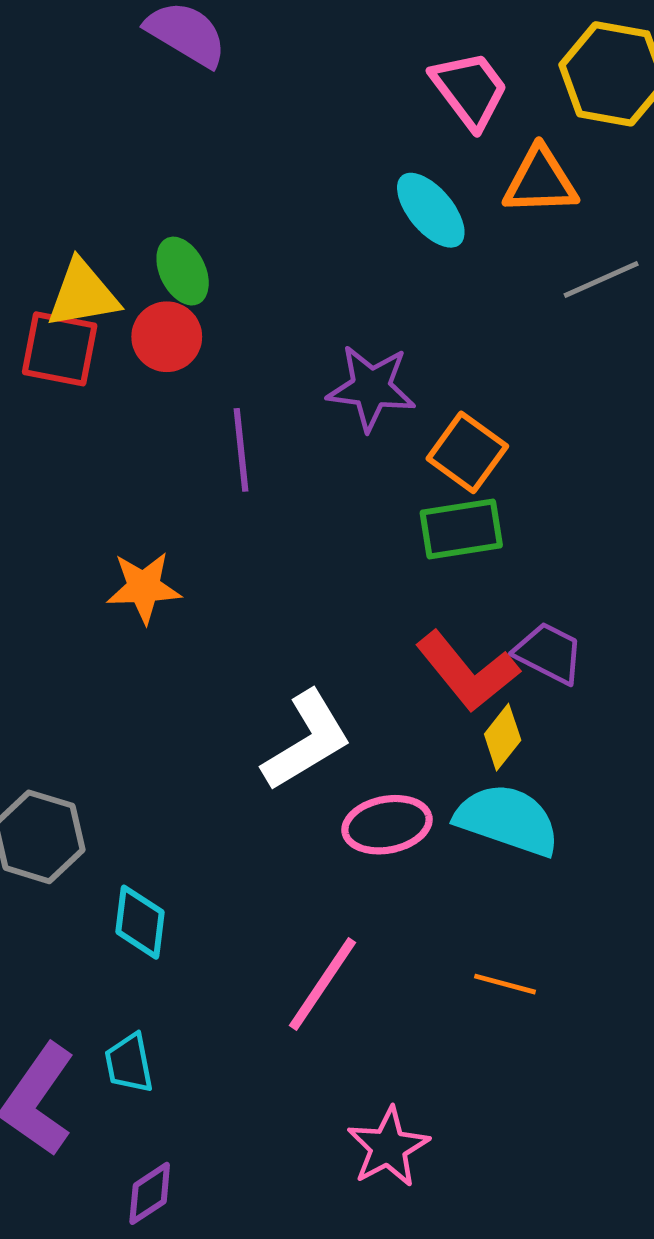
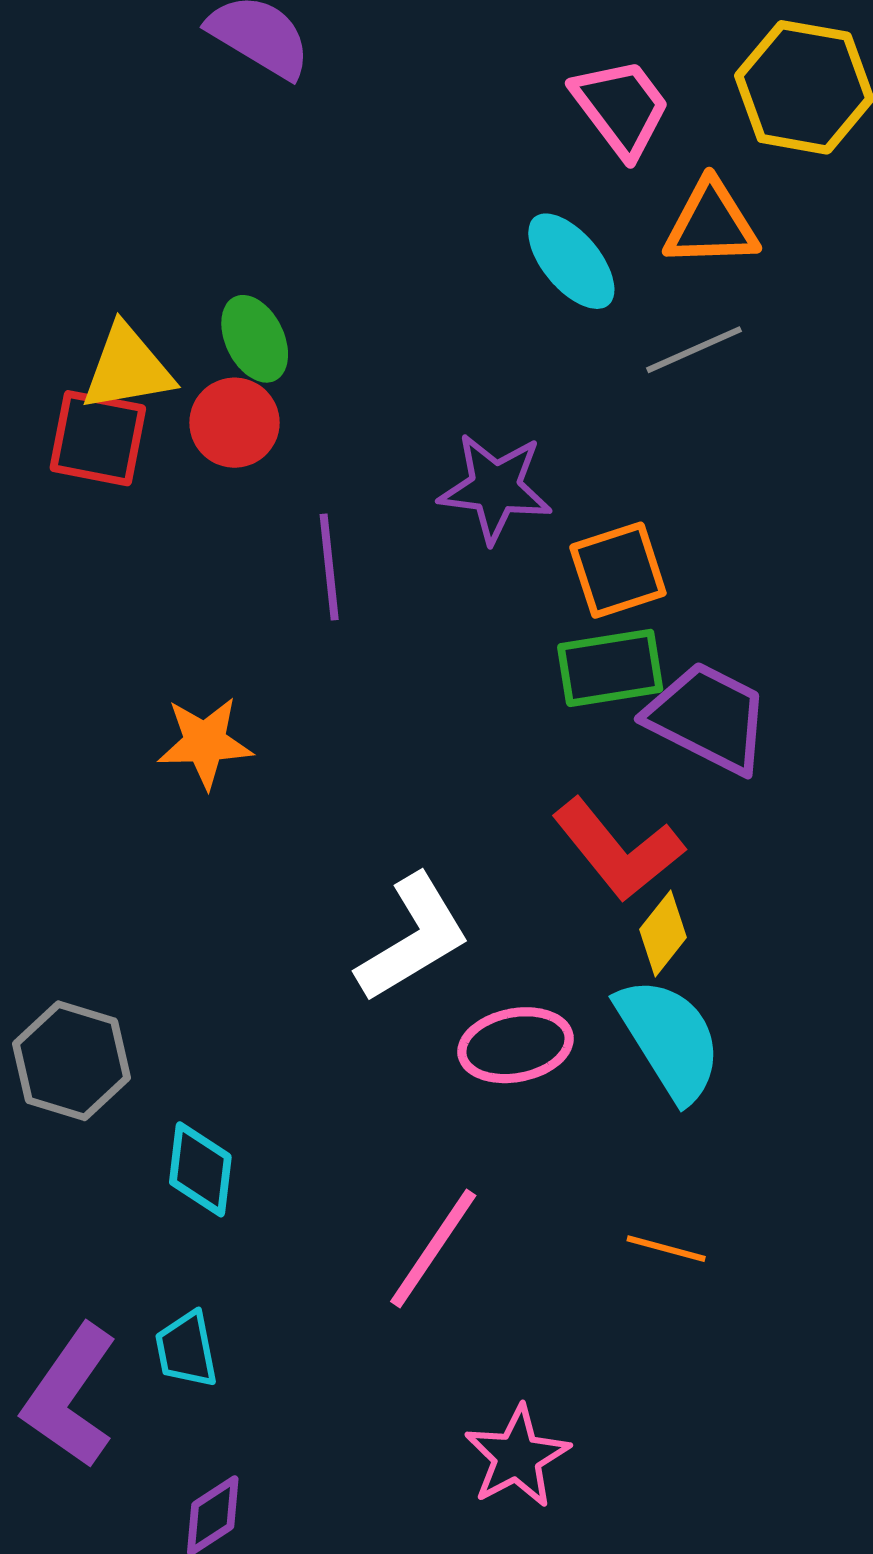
gray line: (601, 280) -> (694, 350), moved
orange square: (467, 452) -> (618, 570), turned 36
purple trapezoid: (549, 653) -> (708, 718), moved, size x1.4
cyan semicircle: (507, 820) -> (669, 1039), turned 39

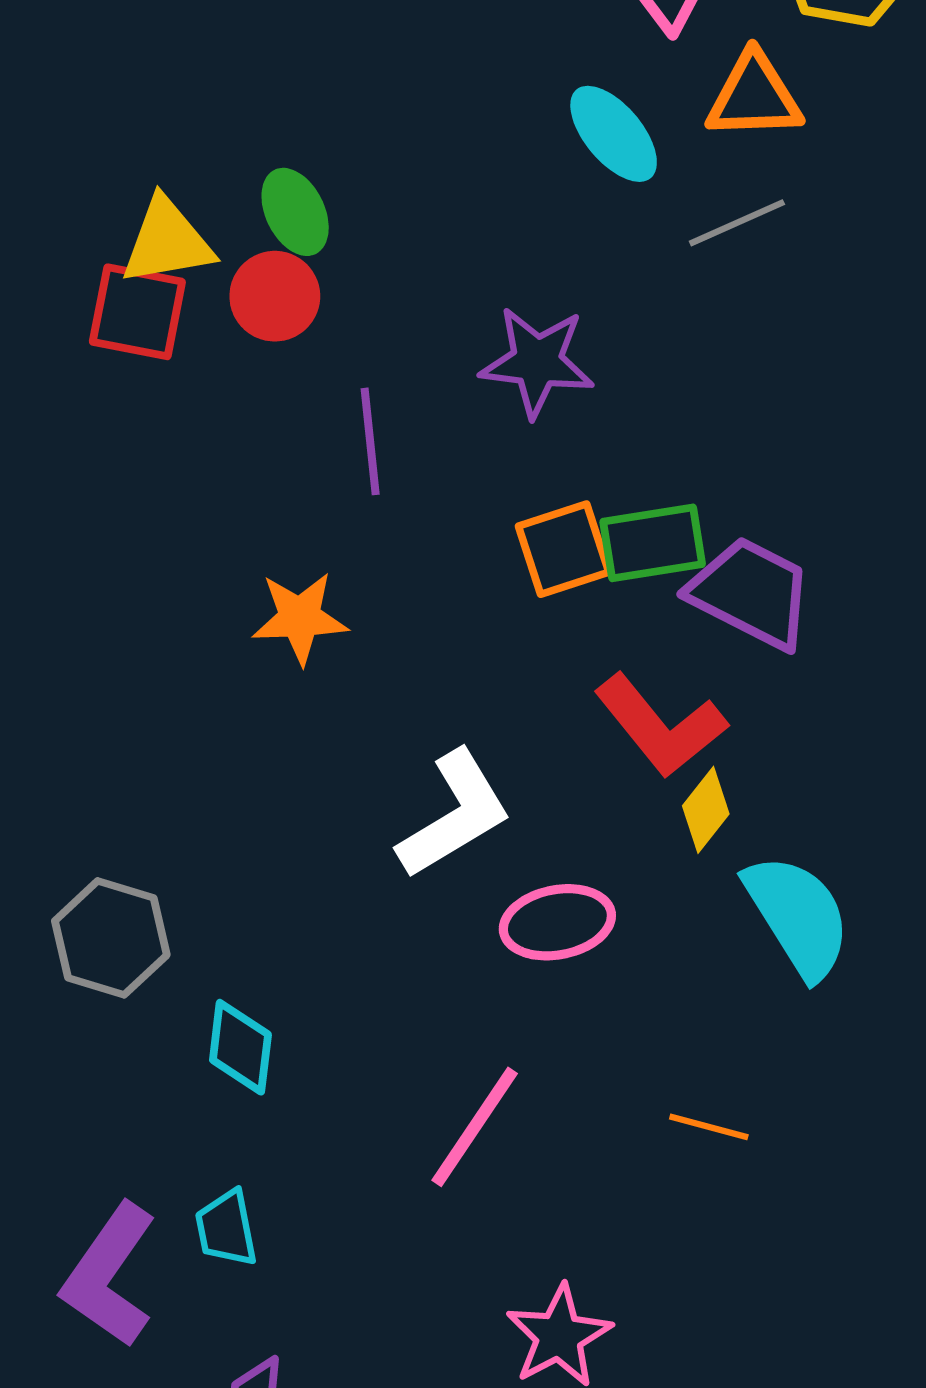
orange square: (618, 570) -> (564, 549), moved
orange star: (205, 742) -> (300, 618), moved
cyan semicircle: (669, 1039) -> (798, 916), moved

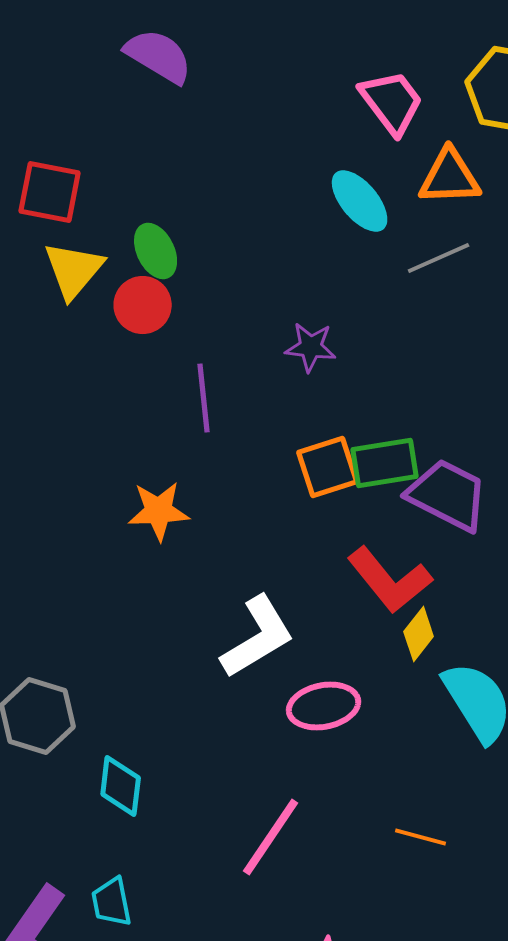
yellow triangle: (167, 242) -> (74, 270), turned -40
red square: (137, 312) -> (50, 192), moved
purple star: (537, 362) -> (311, 347), size x0.7

